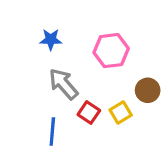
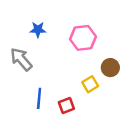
gray arrow: (63, 84) -> (21, 59), moved
red square: (89, 113) -> (66, 106), moved, turned 35

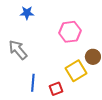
blue star: (38, 30) -> (27, 13), moved
yellow square: (90, 84) -> (76, 71), size x1.5

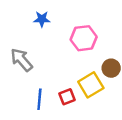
blue star: (27, 13) -> (42, 19), moved
red square: (56, 89) -> (67, 97), moved

